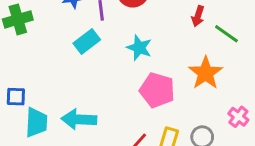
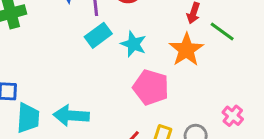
cyan rectangle: (87, 42) -> (98, 35), moved
orange star: (206, 73) -> (186, 50), moved

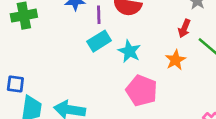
orange star: (186, 50) -> (175, 60), size x0.7

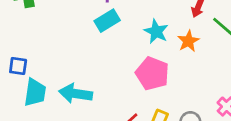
cyan star: (129, 51) -> (156, 31), moved

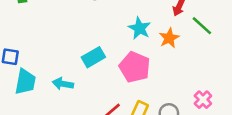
cyan rectangle: (107, 21) -> (93, 57), moved
cyan arrow: (76, 94) -> (63, 84), size x0.7

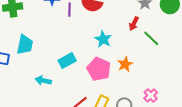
orange star: (169, 38) -> (125, 64), moved
cyan trapezoid: (25, 82) -> (25, 45), moved

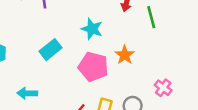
green line: (151, 38) -> (151, 17), turned 42
cyan rectangle: (67, 61) -> (50, 50), moved

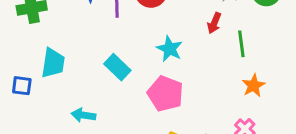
cyan rectangle: (50, 50) -> (117, 67), turned 75
orange star: (125, 55) -> (254, 86), moved

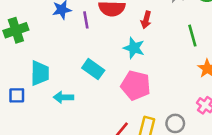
red arrow: (214, 23) -> (146, 20), moved
cyan arrow: (83, 115) -> (63, 97), moved

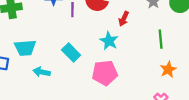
cyan trapezoid: (40, 73) -> (25, 48), turned 75
pink pentagon: (136, 85) -> (105, 73), turned -30

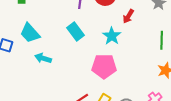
cyan trapezoid: (25, 48) -> (30, 33), turned 45
cyan rectangle: (71, 53) -> (76, 32), moved

